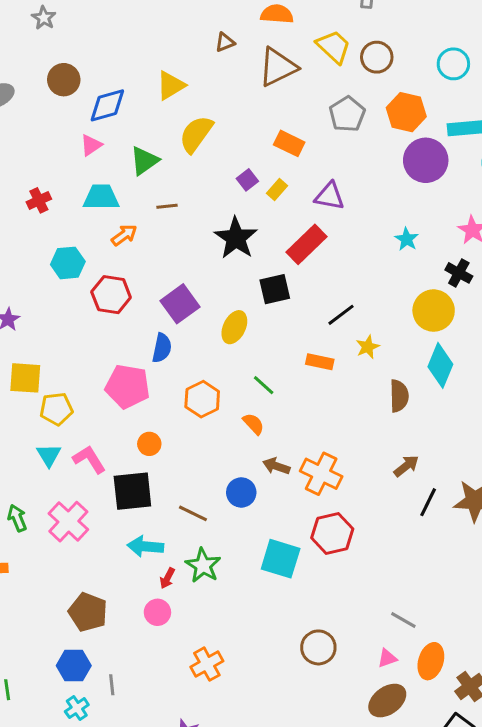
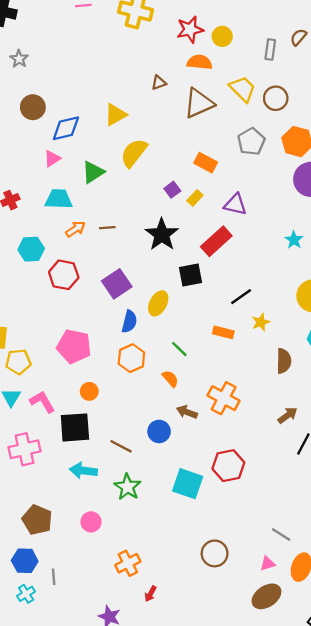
brown line: (167, 206) -> (107, 228), moved
blue semicircle: (162, 348) -> (129, 322), moved
orange cross: (321, 474) -> (224, 398), moved
pink cross: (68, 522) -> (25, 449), turned 32
red arrow: (167, 578) -> (150, 594), moved

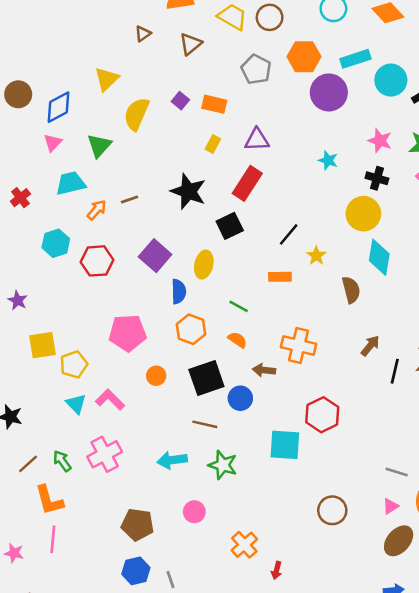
brown triangle: (199, 103) -> (191, 44), size x0.7
purple square: (172, 190) -> (180, 101), moved
black square: (75, 427) -> (206, 378), moved

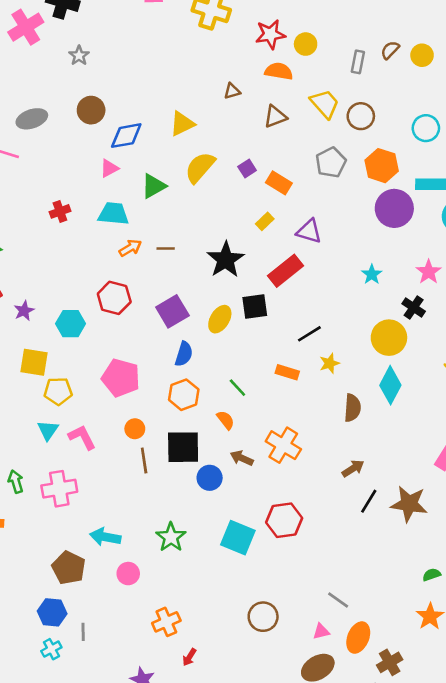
cyan hexagon: (56, 243) -> (71, 324), moved
yellow ellipse: (204, 265) -> (220, 319), moved
brown line: (205, 424) -> (144, 461), moved, turned 50
cyan arrow: (172, 460) -> (105, 537), moved

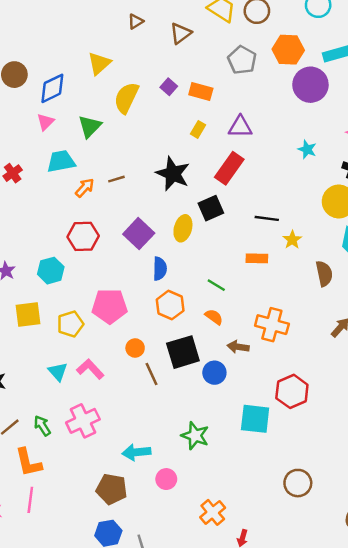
black line: (309, 334) -> (267, 218), turned 55
yellow pentagon: (58, 391) -> (70, 324), moved

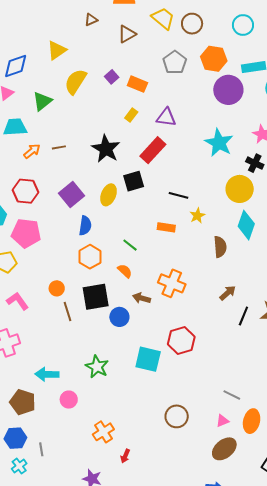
cyan star: (307, 149) -> (219, 143), size x1.8
pink pentagon: (110, 306) -> (26, 233), moved

